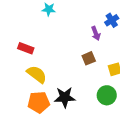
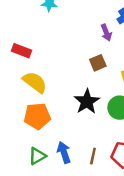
black star: (65, 97) -> (87, 102), moved, turned -30

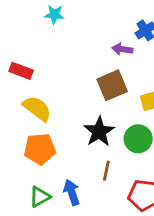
purple arrow: (106, 33) -> (122, 49), turned 119
brown square: (98, 63) -> (112, 85), size x1.5
brown line: (93, 156) -> (106, 171), moved

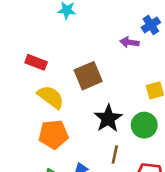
brown square: (112, 85) -> (88, 76), moved

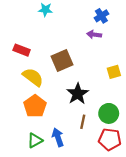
blue cross: (151, 25) -> (101, 16), moved
green circle: (144, 125) -> (109, 113), moved
orange pentagon: (53, 134) -> (35, 106), turned -30

